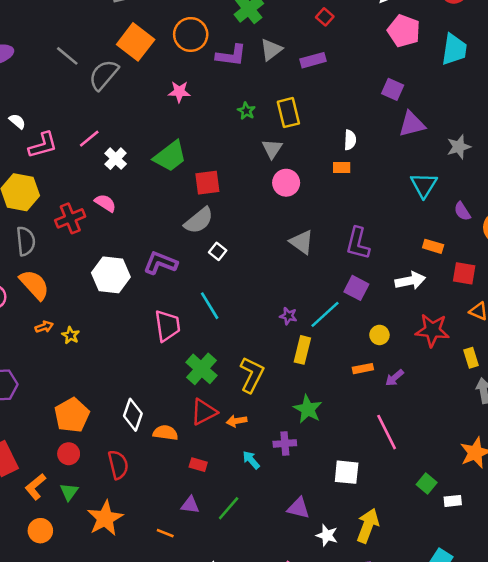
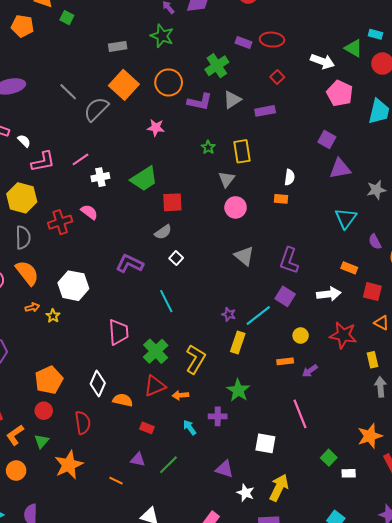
white cross: (116, 159) -> (100, 177), turned 30
gray semicircle: (199, 220) -> (163, 232), size x0.7
white hexagon: (111, 275) -> (73, 286), moved
pink trapezoid: (167, 326) -> (118, 332), moved

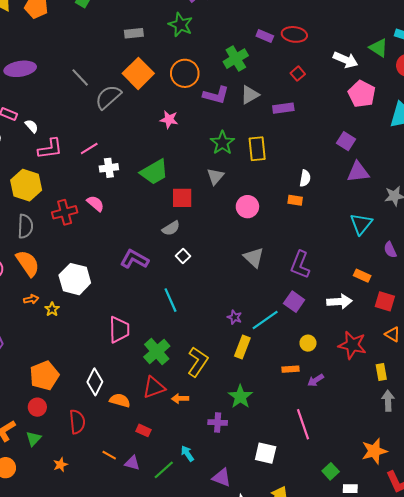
green star: (208, 147) -> (222, 143), size x1.6
gray triangle: (227, 179) -> (215, 176), moved
cyan arrow: (190, 427) -> (187, 454), moved
orange star: (69, 465) -> (60, 465), size x0.5
orange line: (116, 481) -> (109, 455), moved

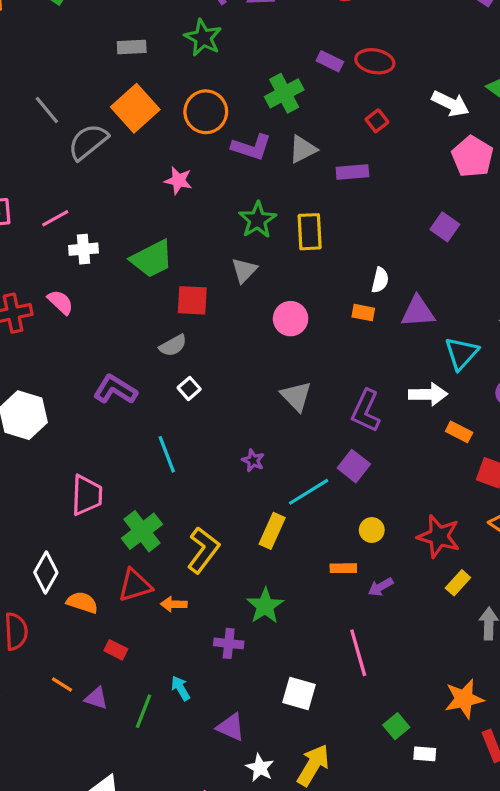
purple triangle: (358, 172) -> (418, 312), moved
white arrow: (339, 301) -> (428, 394), moved
purple star: (235, 317) -> (253, 460), moved
yellow rectangle: (381, 372) -> (458, 583), moved, turned 49
green line: (164, 470) -> (144, 711), turned -30

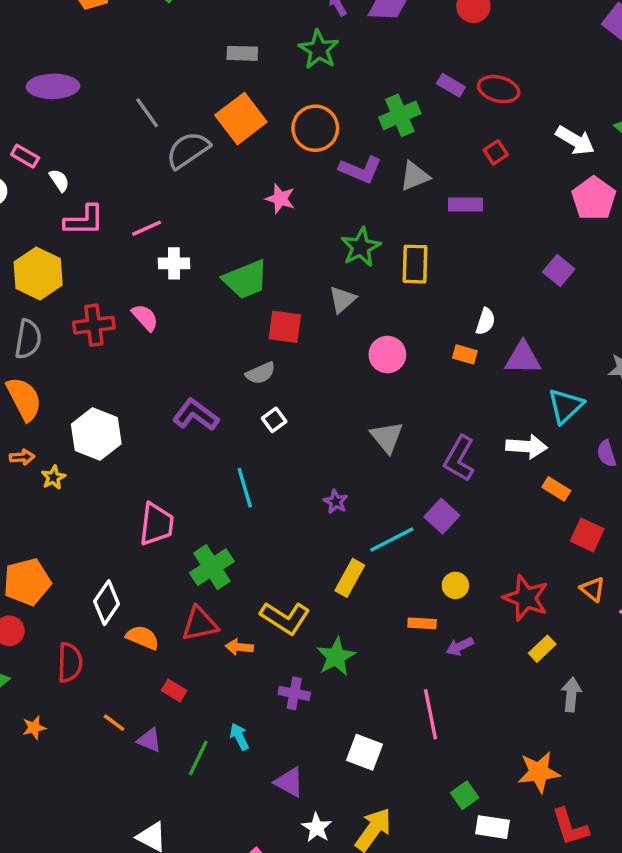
yellow L-shape: (203, 550) -> (285, 618), moved, turned 81
white rectangle: (425, 754) -> (492, 827), size x1.4

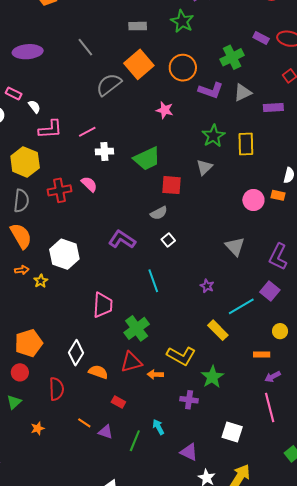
gray line: (147, 113) -> (85, 47), moved
pink circle: (387, 355) -> (253, 200), moved
yellow rectangle: (350, 578) -> (218, 330), turned -70
purple arrow: (460, 646) -> (273, 377), moved

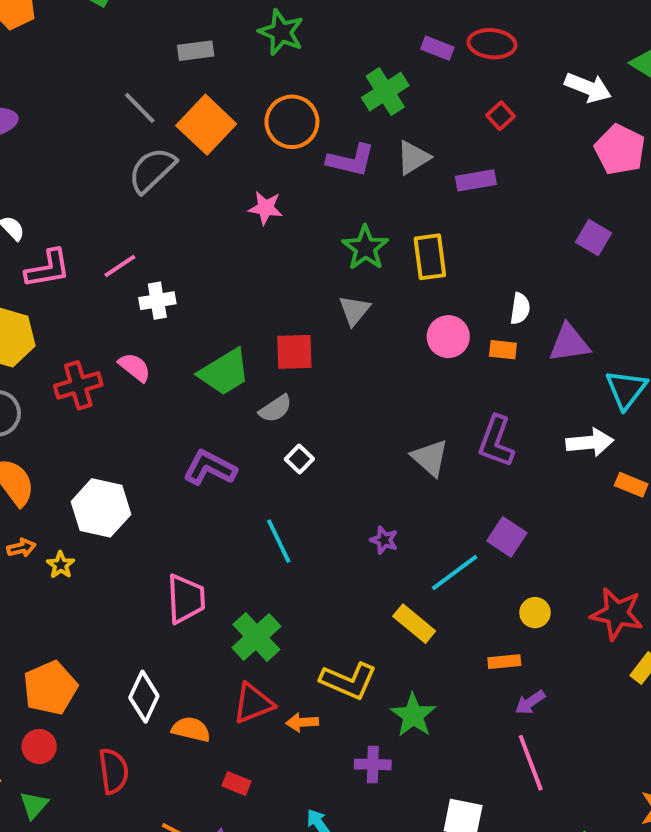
gray line: (85, 47) -> (140, 108), moved
green trapezoid: (147, 159) -> (224, 372), moved
pink circle: (253, 200) -> (448, 337), moved
purple L-shape: (278, 257) -> (496, 441), moved

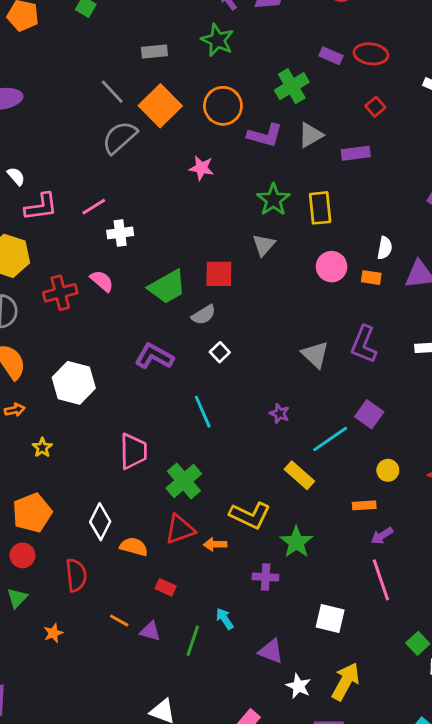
yellow star: (61, 565) -> (42, 448), moved

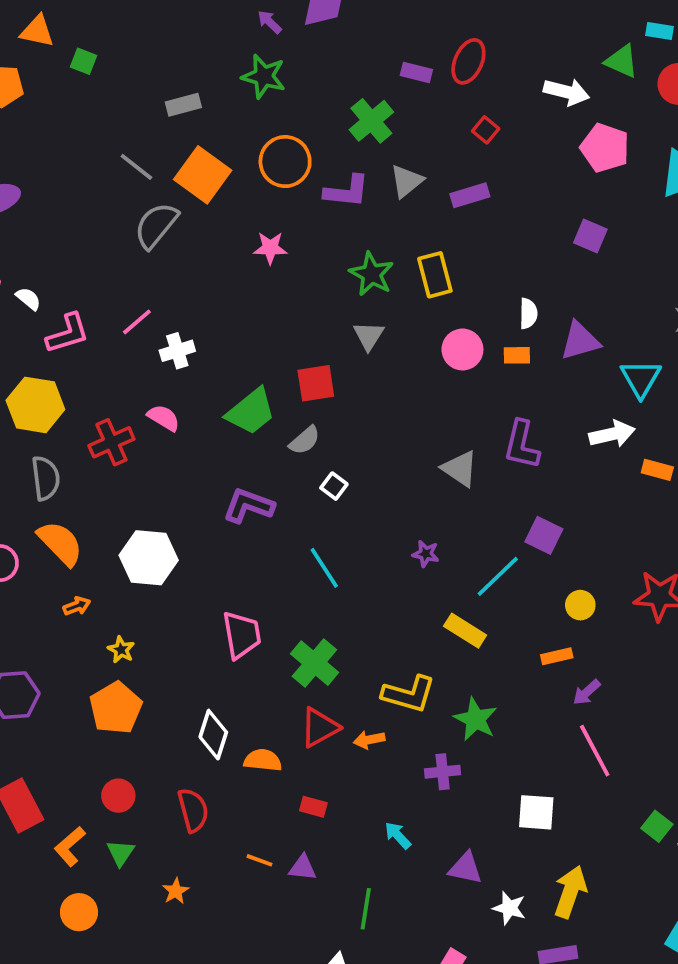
red ellipse: (371, 54) -> (468, 61), turned -64
orange pentagon: (32, 513) -> (116, 708), moved
green line: (193, 641) -> (366, 909), moved

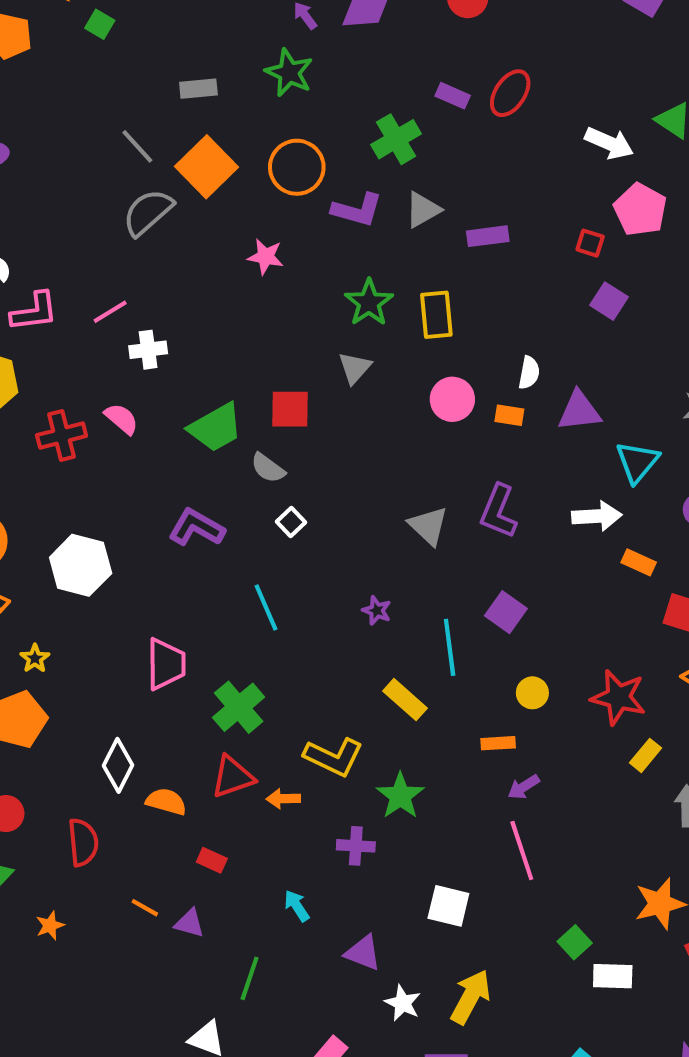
red square: (486, 130) -> (590, 243), moved, turned -32
gray semicircle: (305, 440) -> (268, 468), turned 68
cyan line: (498, 576) -> (450, 647), turned -63

